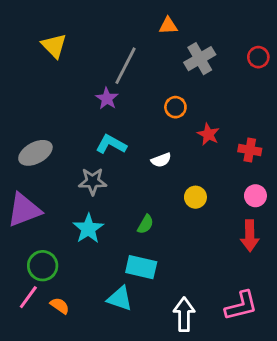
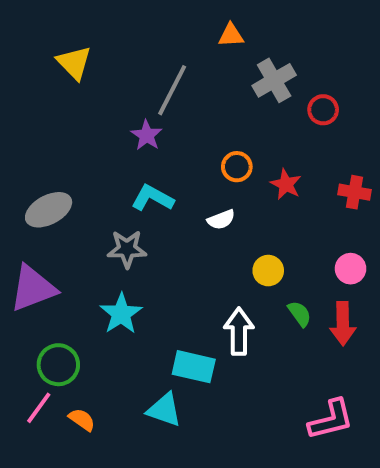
red circle: (258, 57) -> (323, 110), moved
orange circle: (175, 107) -> (237, 167), moved
red cross: (250, 150) -> (354, 192), moved
green semicircle: (145, 224) -> (300, 314), moved, turned -66
white arrow: (184, 314) -> (239, 331), moved

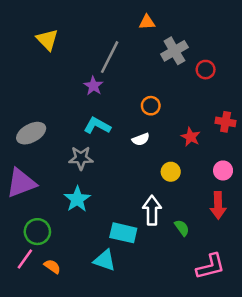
red star: (286, 184) -> (191, 137), moved
green semicircle: (300, 314) -> (182, 228), moved

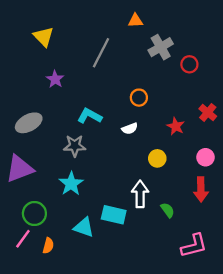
purple star: (93, 86) -> (55, 79), moved
red cross: (226, 122) -> (208, 112), turned 30
cyan triangle: (105, 260) -> (84, 227), moved
orange semicircle: (52, 266) -> (48, 246), turned 70

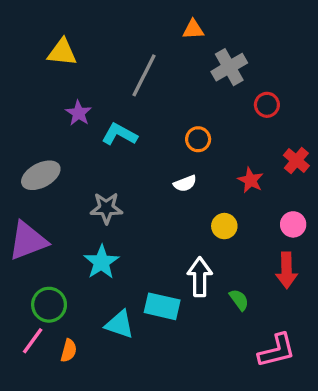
yellow triangle: (44, 37) -> (62, 52), turned -40
red circle: (189, 64) -> (267, 105), moved
cyan L-shape: (90, 116) -> (119, 134), moved

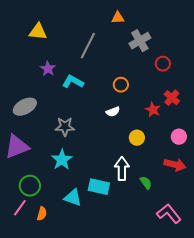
red cross: (296, 161) -> (172, 98), moved
red arrow: (287, 270) -> (175, 165), turned -75
pink L-shape: (277, 351) -> (169, 214), turned -115

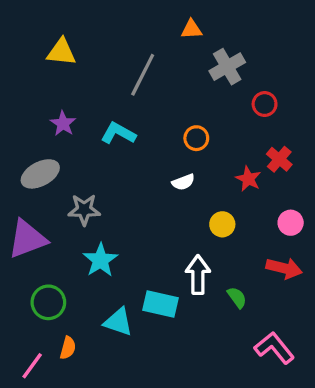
purple star: (48, 69) -> (63, 124), moved
gray star: (65, 127) -> (84, 210), moved
pink line: (20, 208) -> (32, 366), moved

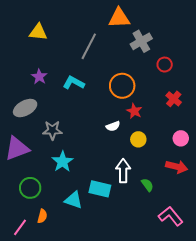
orange triangle: (191, 29) -> (119, 18), size x1.6
orange circle: (196, 138) -> (122, 86), size x1.6
red star: (248, 179) -> (134, 111), moved
white semicircle: (183, 182) -> (113, 126), moved

